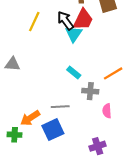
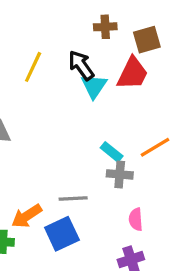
red trapezoid: (83, 20) -> (132, 73), moved
cyan rectangle: (74, 72) -> (112, 152), moved
pink semicircle: (107, 111) -> (136, 219), moved

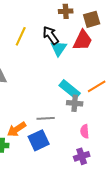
cyan rectangle: (112, 152) -> (70, 89), size x1.5

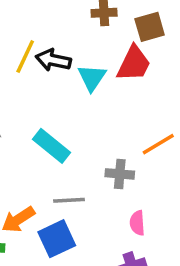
black arrow: (51, 35) -> (53, 60), moved, turned -42
cyan rectangle: (70, 89) -> (51, 146), moved

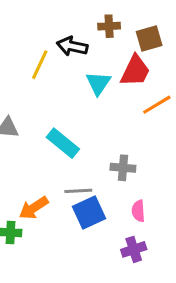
black arrow: (53, 60) -> (72, 46), moved
orange line: (158, 144) -> (157, 105), moved
blue square: (57, 239) -> (89, 212), moved

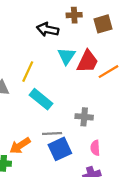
yellow line: (40, 65) -> (28, 72), moved
red trapezoid: (135, 71) -> (87, 62), moved

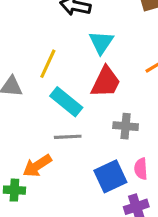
red trapezoid: (87, 62) -> (106, 82), moved
gray line: (52, 133) -> (68, 137), moved
blue square: (60, 149) -> (110, 176), moved

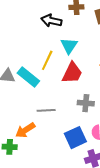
yellow line: (48, 64) -> (47, 60), moved
cyan rectangle: (66, 102) -> (28, 77), moved

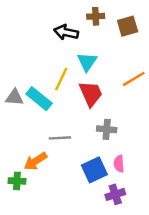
red trapezoid: (72, 73) -> (91, 94), turned -50

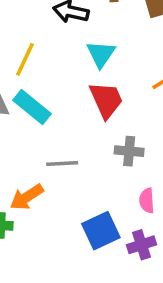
yellow line: (61, 79) -> (25, 59), moved
blue square: (94, 170) -> (101, 231), moved

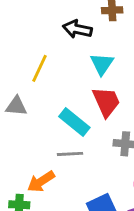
cyan rectangle: (32, 107) -> (74, 122), moved

